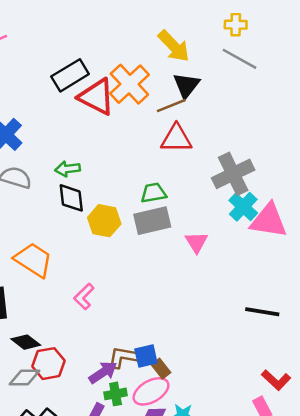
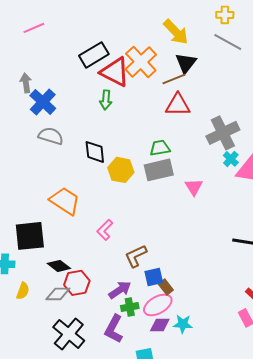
green arrow: (68, 169) -> (106, 100), moved, turned -78
cyan cross: (243, 207) -> (231, 159), size x0.7
brown L-shape: (123, 357) -> (136, 256), moved, turned -35

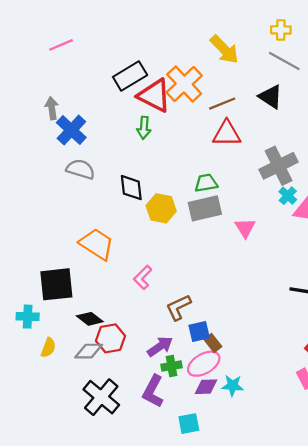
black triangle: (186, 63) -> (270, 97), moved, turned -35

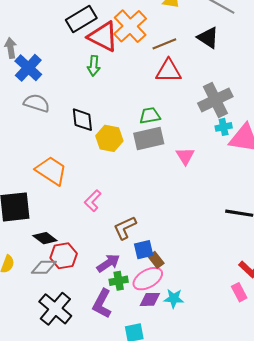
cyan cross: (288, 196) -> (224, 127), turned 35

